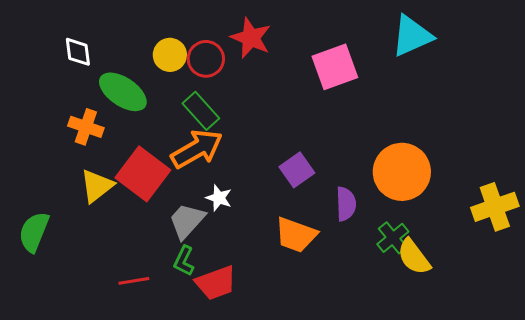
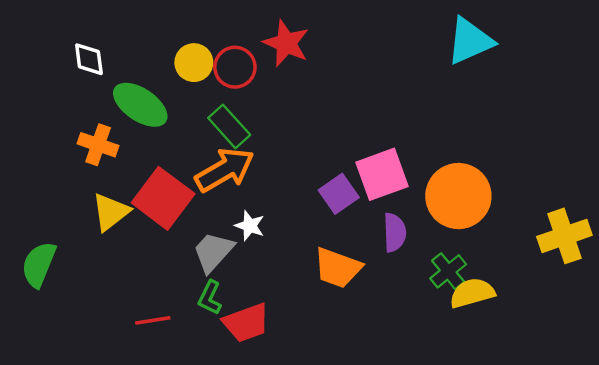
pink square: (335, 67) -> (382, 174), moved
yellow semicircle: (414, 257) -> (472, 293), turned 111

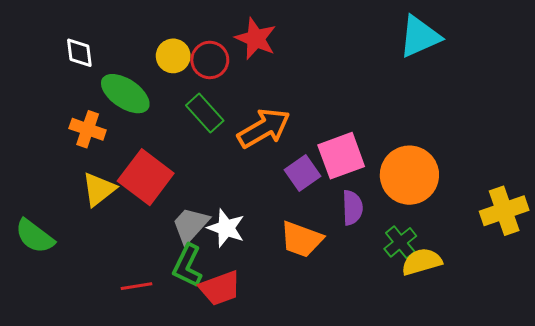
orange arrow: (225, 170) -> (264, 128), moved
white star: (250, 226) -> (226, 228), moved, size x1.4
green semicircle: (39, 264) -> (35, 236), turned -75
green L-shape: (210, 298) -> (187, 266), size x1.4

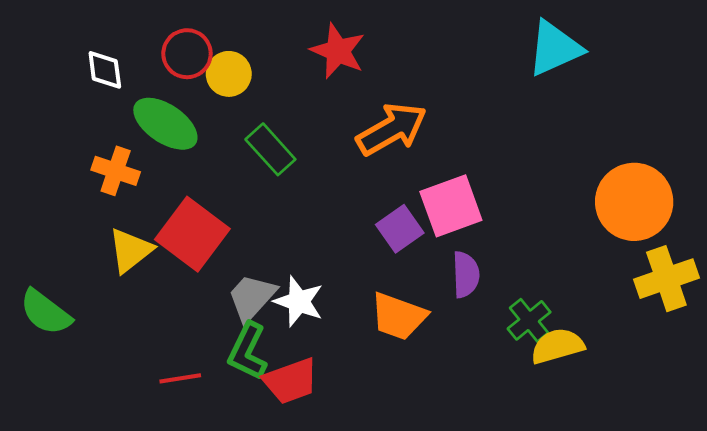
red circle: (210, 60) -> (187, 54), moved
orange arrow: (264, 128) -> (392, 129), moved
orange circle: (409, 175) -> (634, 202), moved

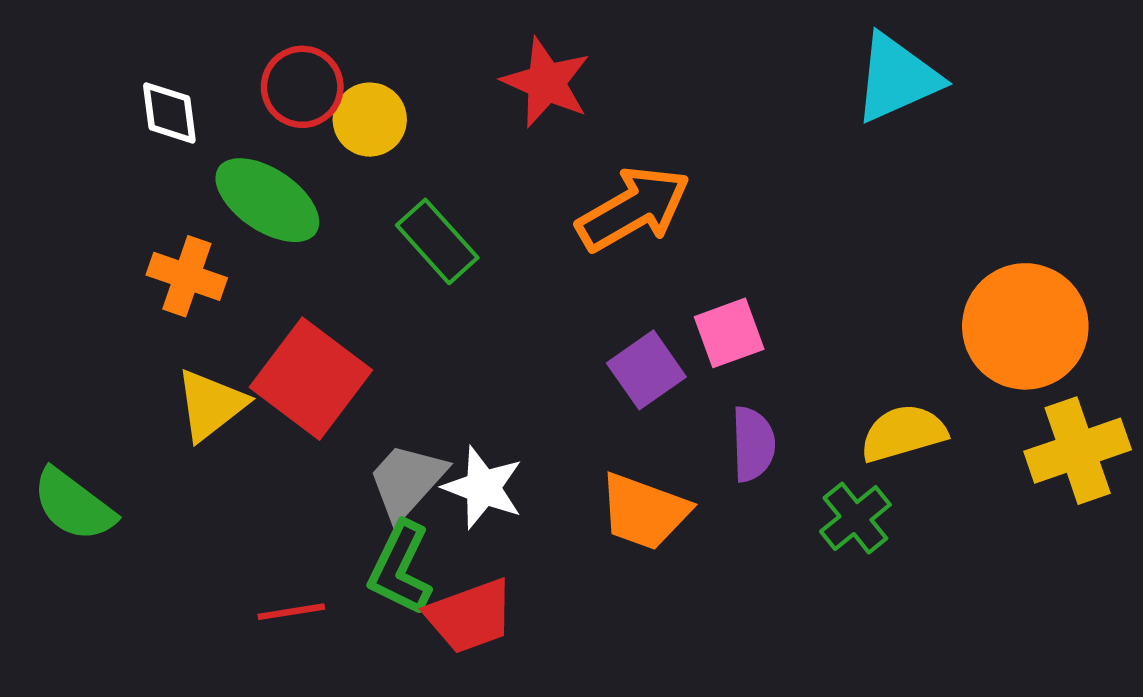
pink square: (451, 206) -> (729, 333), size x0.7
yellow semicircle: (557, 346) -> (903, 433), moved

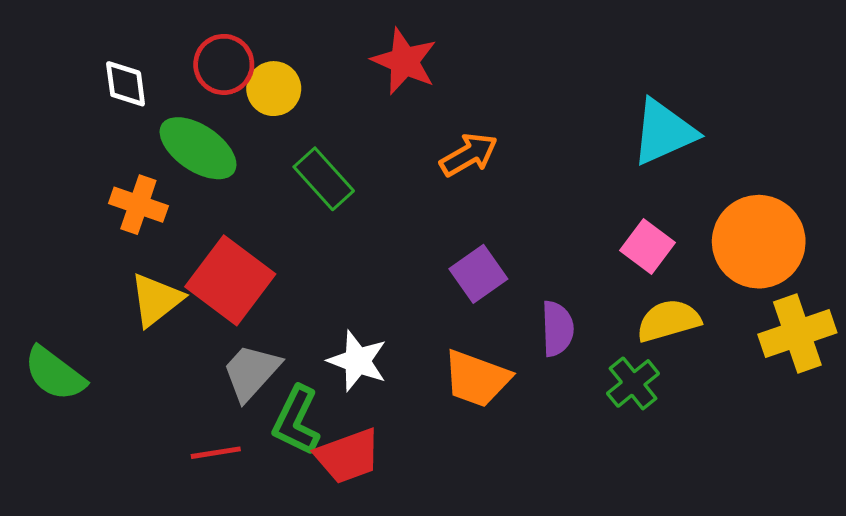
cyan triangle: (897, 78) -> (664, 132), moved
orange arrow: (633, 209) -> (469, 155), size x0.7
pink square: (729, 333) -> (648, 246), moved, turned -33
gray trapezoid: (407, 481) -> (251, 372), moved

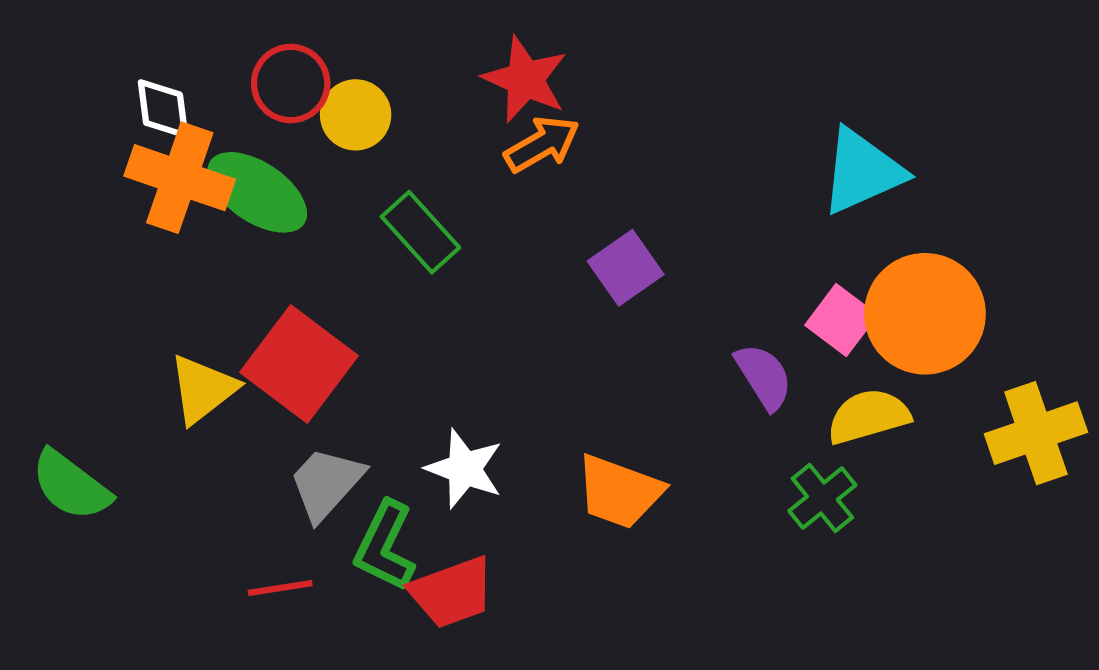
orange arrow: (469, 155) -> (542, 144), moved
orange cross: (138, 205) -> (180, 178), moved, size x1.4
orange circle: (759, 242) -> (925, 314), moved
purple square: (478, 274) -> (626, 268), moved
purple semicircle: (557, 329) -> (764, 377), moved, turned -30

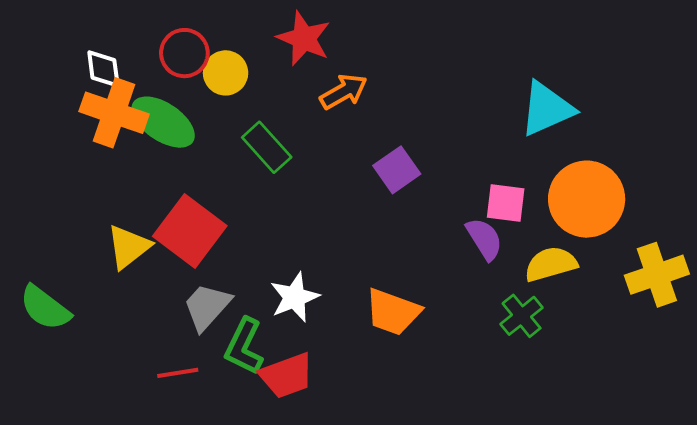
red star: (525, 79) -> (304, 38), moved
pink square: (841, 320) -> (506, 203), moved, turned -30
white star: (464, 469) -> (295, 297), turned 30

